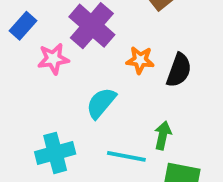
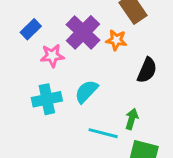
orange star: (140, 60) -> (116, 40), moved
cyan cross: (55, 153) -> (47, 99), moved

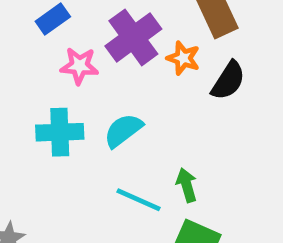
black semicircle: (147, 70) -> (228, 81), moved
green arrow: (132, 119) -> (187, 185), turned -42

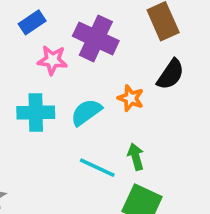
purple cross: (133, 37) -> (96, 38), turned -30
orange star: (183, 58) -> (131, 98), moved

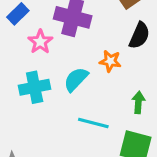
pink star: (52, 60) -> (40, 42), turned -30
green arrow: (136, 157) -> (138, 102), moved, turned 30

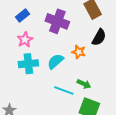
pink star: (40, 42) -> (25, 40), moved
green arrow: (138, 102) -> (84, 84), moved, turned 104

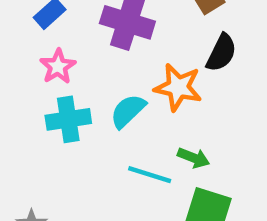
orange star: (79, 52) -> (178, 87), size x1.5

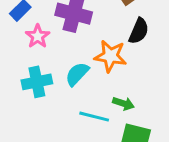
pink star: (58, 67) -> (38, 36), moved

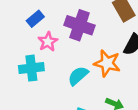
cyan cross: (37, 82) -> (31, 68), moved

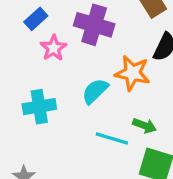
cyan cross: (31, 68) -> (39, 107), moved

